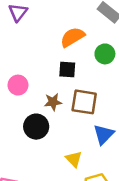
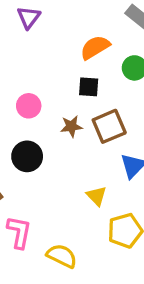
brown square: (84, 102) -> (109, 126), turned -32
black circle: (36, 127) -> (27, 156), moved

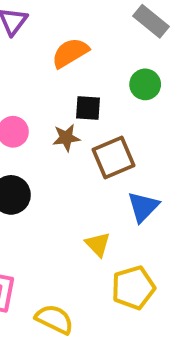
orange semicircle: (95, 47) -> (70, 53), moved
brown star: (71, 126) -> (66, 138), moved

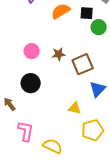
black square: (88, 108) -> (87, 13), moved
yellow triangle: (98, 244) -> (75, 108), turned -32

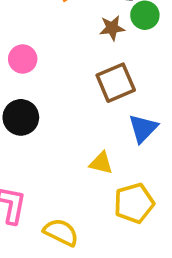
brown star: (59, 54) -> (112, 28), moved

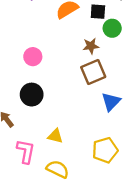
brown star: (112, 28) -> (91, 46), moved
yellow triangle: (101, 163) -> (55, 136), moved

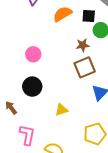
yellow triangle: (55, 136) -> (61, 110), moved, turned -32

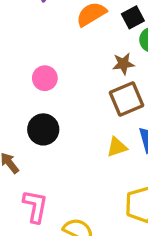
black square: (89, 16) -> (133, 17), turned -32
yellow triangle: (61, 110) -> (117, 147), moved

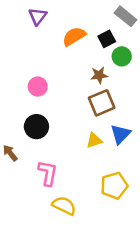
pink L-shape: (35, 206) -> (48, 173), moved

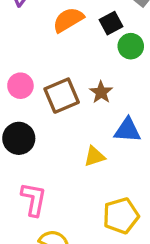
brown star: (99, 75) -> (101, 92), moved, turned -30
brown square: (102, 103) -> (62, 96), moved
blue triangle: (120, 134) -> (127, 130), moved, turned 50

